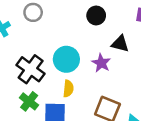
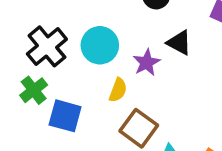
yellow semicircle: (68, 89) -> (118, 90), moved

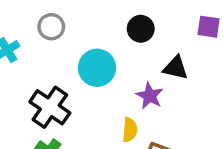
cyan circle: (100, 45) -> (97, 68), moved

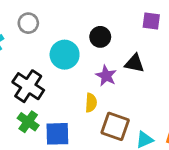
black circle: (141, 29) -> (100, 37), moved
black triangle: (176, 68) -> (134, 63), moved

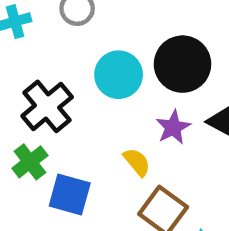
black circle: (100, 37) -> (183, 64), size x1.6
yellow semicircle: (91, 103) -> (137, 162), turned -60

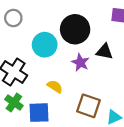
yellow semicircle: (137, 162) -> (55, 87), moved

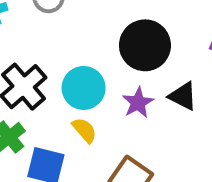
cyan circle: (45, 45) -> (84, 88), moved

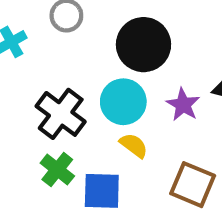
black circle: (145, 45) -> (143, 45), moved

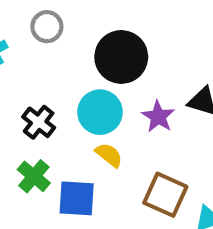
black cross: (61, 114) -> (39, 122), size x0.7

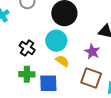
purple star: (158, 117) -> (92, 52), moved
green cross: (34, 176) -> (27, 74), turned -35

